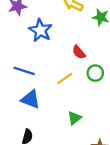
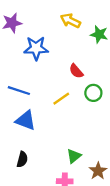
blue star: (40, 30) -> (36, 48), turned -30
green triangle: (74, 118) -> (74, 156), moved

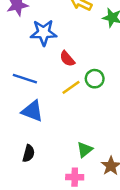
red semicircle: (76, 71) -> (67, 59), moved
green circle: (93, 93) -> (95, 79), moved

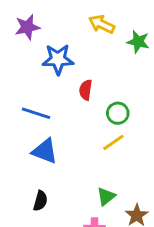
red semicircle: (67, 59) -> (86, 90), turned 49
yellow line: (71, 87) -> (113, 142), moved

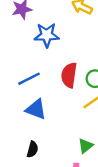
red semicircle: (86, 90) -> (69, 75), moved, size x1.5
blue line: (36, 113) -> (29, 79), turned -45

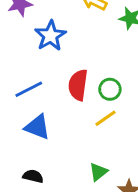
blue star: (47, 35) -> (50, 36), turned -30
black semicircle: (33, 149) -> (33, 176), turned -91

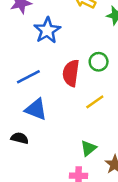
green circle: (110, 89) -> (99, 62), moved
black semicircle: (33, 176) -> (20, 138), moved

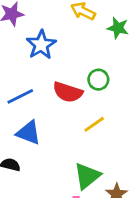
red semicircle: (71, 73) -> (68, 92), turned -80
green triangle: (89, 148) -> (87, 176), size x1.5

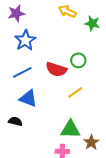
blue star: (41, 45) -> (25, 40), moved
green triangle: (87, 176) -> (70, 129), turned 40

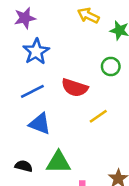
green circle: (78, 60) -> (111, 66), moved
black semicircle: (15, 121) -> (24, 166), moved
green triangle: (70, 129) -> (58, 162), moved

